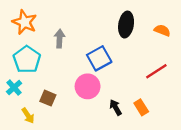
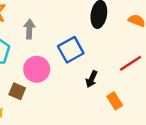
pink circle: (88, 86) -> (37, 69), moved
black arrow: (116, 107) -> (92, 79), moved, turned -126

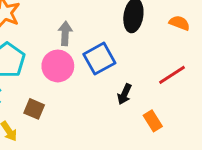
gray arrow: (29, 29) -> (65, 33), moved
pink circle: (37, 69) -> (58, 66), moved

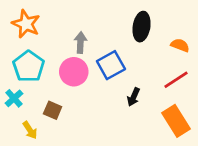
orange semicircle: (179, 23) -> (180, 45), moved
orange rectangle: (153, 121) -> (176, 121), moved, size x1.6

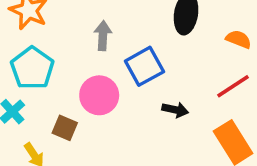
pink circle: (74, 72) -> (99, 95), moved
black arrow: (134, 97) -> (175, 110), turned -102

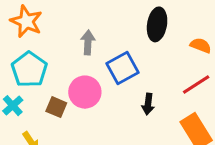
black arrow: (175, 110) -> (148, 104), turned 85
brown square: (65, 128) -> (56, 107), moved

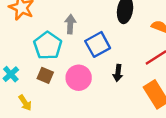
cyan pentagon: (29, 69) -> (48, 46), moved
pink circle: (85, 92) -> (79, 78), moved

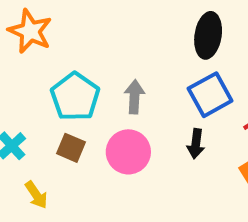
gray arrow: (70, 24) -> (134, 97), moved
blue square: (98, 44) -> (210, 95), moved

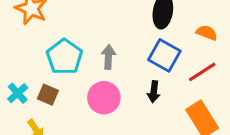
blue square: (210, 95) -> (164, 55), turned -32
brown square: (71, 148) -> (48, 95), moved

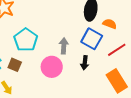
orange semicircle: (207, 33) -> (110, 24), moved
gray arrow: (108, 57) -> (64, 46), moved

